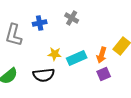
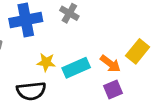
blue cross: (40, 23) -> (26, 20), size x1.6
orange arrow: (102, 55) -> (110, 64), turned -70

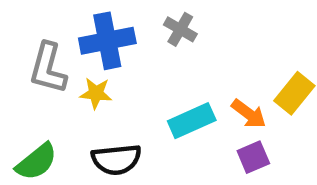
yellow star: (46, 62) -> (96, 93), moved

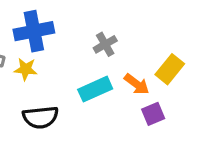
gray cross: (180, 29) -> (105, 44), moved, turned 30
purple square: (253, 157) -> (153, 114), moved

